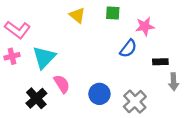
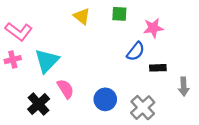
black rectangle: (160, 62) -> (158, 68), moved

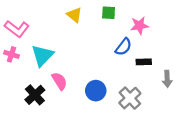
pink cross: (13, 60) -> (11, 54), turned 32

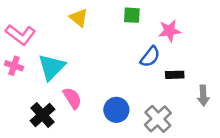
yellow triangle: (74, 15) -> (79, 18), moved

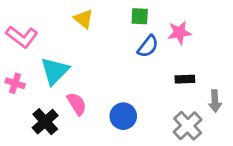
blue semicircle: (150, 57) -> (148, 46), moved
pink cross: (14, 66) -> (15, 83), moved
gray cross: (158, 119) -> (188, 126), moved

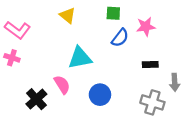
cyan triangle: (55, 71) -> (80, 58), moved, turned 35
pink cross: (15, 83) -> (12, 58), moved
gray cross: (188, 126) -> (152, 102), turned -30

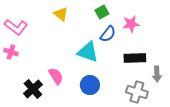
green square: (113, 13) -> (102, 12), turned -32
cyan triangle: (80, 58) -> (88, 52), moved, turned 30
black rectangle: (150, 65) -> (135, 58), size x1.5

